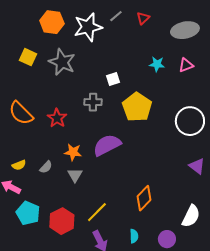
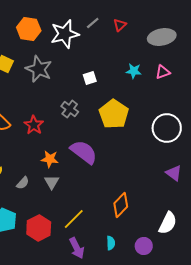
white square: (113, 79) -> (90, 78), moved
gray cross: (93, 102) -> (70, 109), turned 36
purple semicircle: (107, 145) -> (84, 152), turned 64
gray semicircle: (46, 167) -> (23, 183), moved

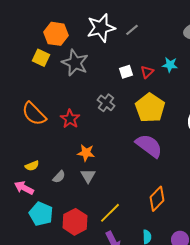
gray line: (93, 23) -> (132, 30), moved
red triangle: (120, 25) -> (147, 72), moved
orange hexagon: (29, 29) -> (56, 34), moved
purple semicircle: (84, 152) -> (149, 146), moved

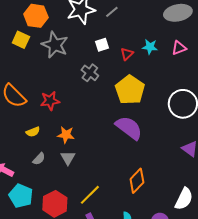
white square: (126, 72) -> (102, 45), moved
gray cross: (106, 103) -> (90, 73), moved
red star: (70, 119) -> (50, 101), turned 30
yellow semicircle: (32, 166) -> (33, 132), moved

